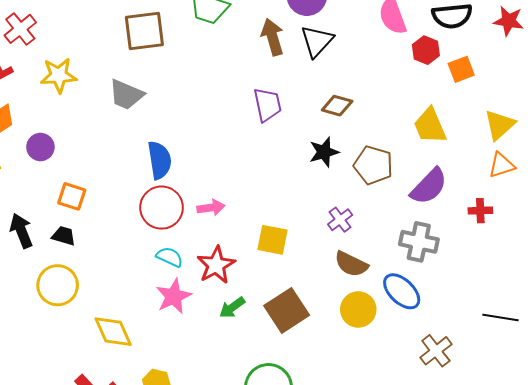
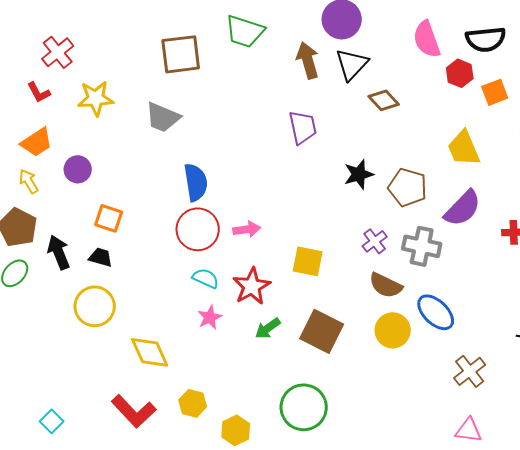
brown diamond: (337, 106) -> (384, 100), moved, turned 32
gray cross: (419, 242) -> (422, 246), moved
pink star: (174, 296) -> (210, 317), size x0.7
brown square: (287, 310) -> (322, 331), turned -30

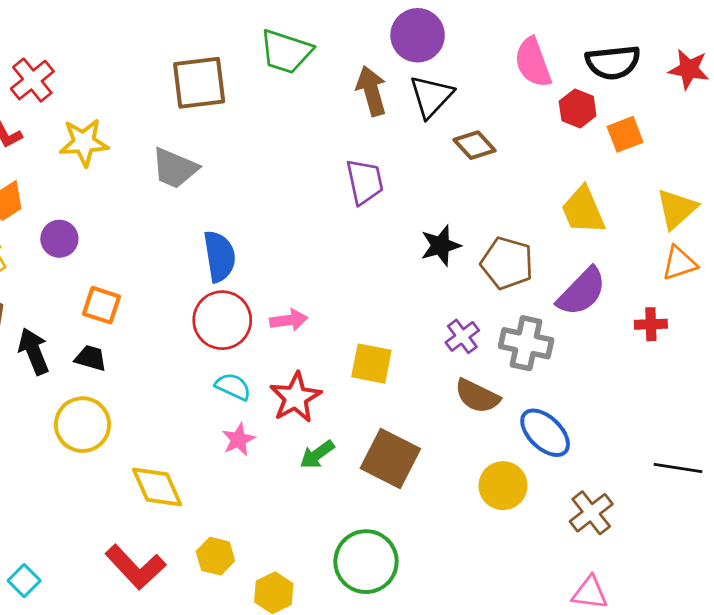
yellow circle: (393, 330) -> (503, 486), moved

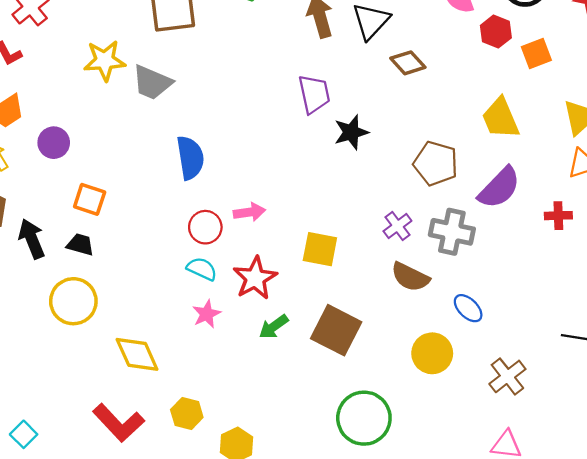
yellow star: (84, 142) -> (105, 60), moved
black star: (441, 246) -> (351, 132), moved
red circle: (222, 320) -> (205, 227), moved, size x0.7
blue ellipse: (545, 433) -> (468, 308), size x0.7
green circle: (366, 562) -> (364, 418), moved

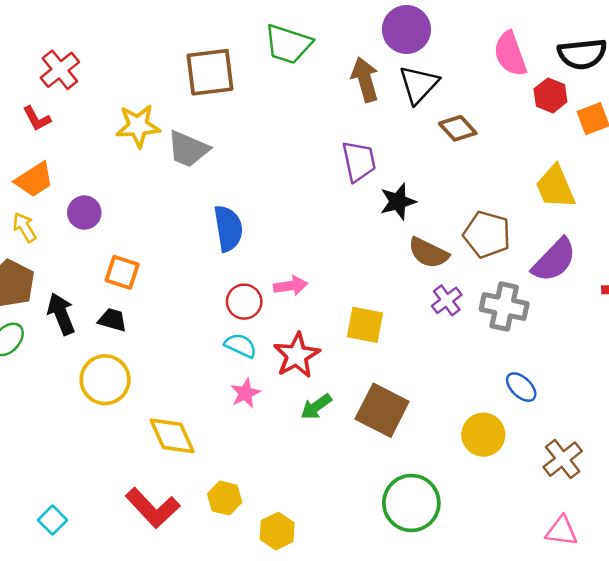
brown semicircle: (410, 277) -> (428, 253), moved

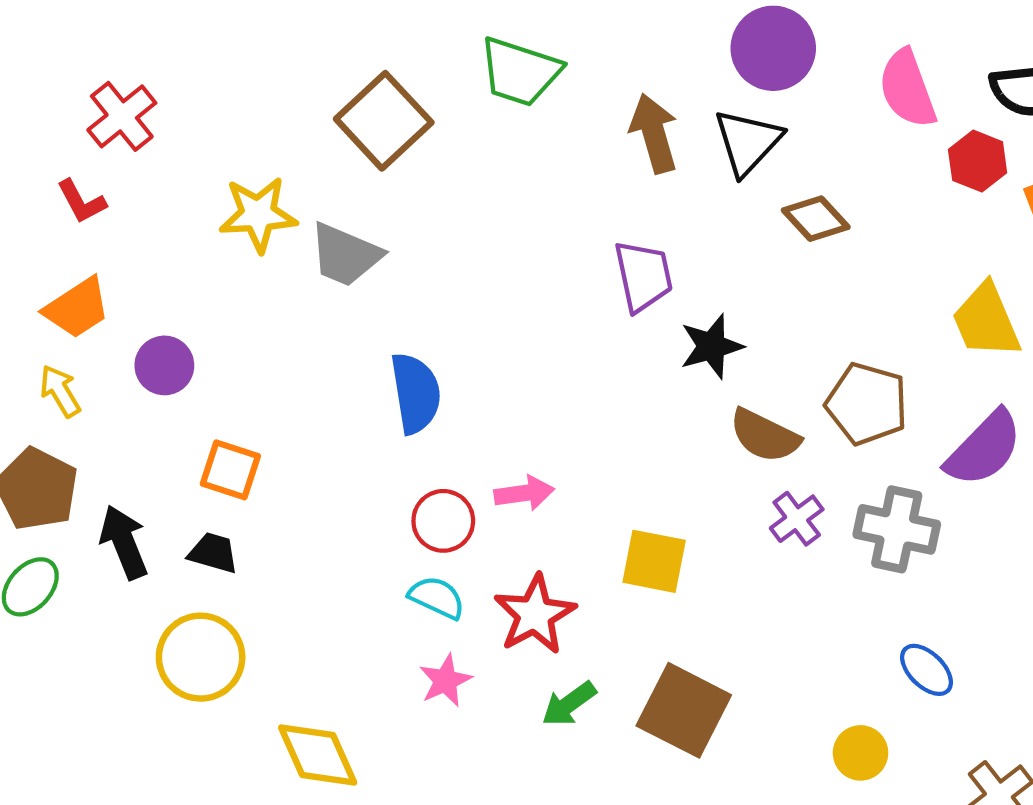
purple circle: (406, 29) -> (773, 48), moved
brown square: (210, 72) -> (384, 121), turned -36
yellow circle: (483, 435) -> (861, 753), size x0.7

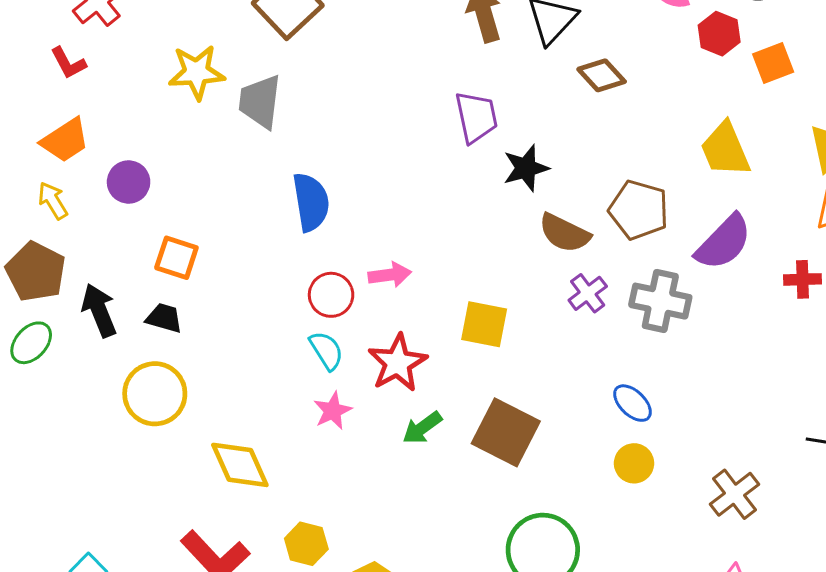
gray trapezoid: (345, 255) -> (260, 102), turned 74
cyan semicircle: (437, 597) -> (326, 350), turned 33
blue ellipse: (927, 670) -> (632, 403), moved

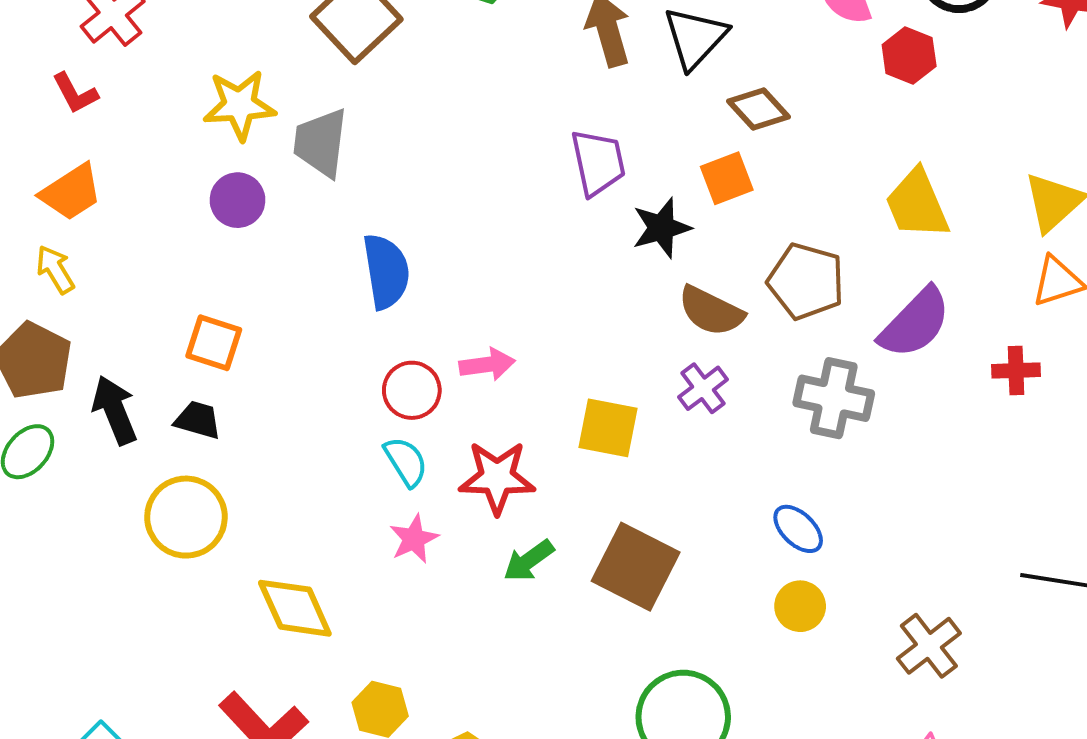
orange square: (773, 63) -> (727, 178), moved
purple circle: (129, 182) -> (237, 200), moved
purple cross: (588, 293) -> (703, 388), moved
red star: (398, 363) -> (497, 477), turned 30

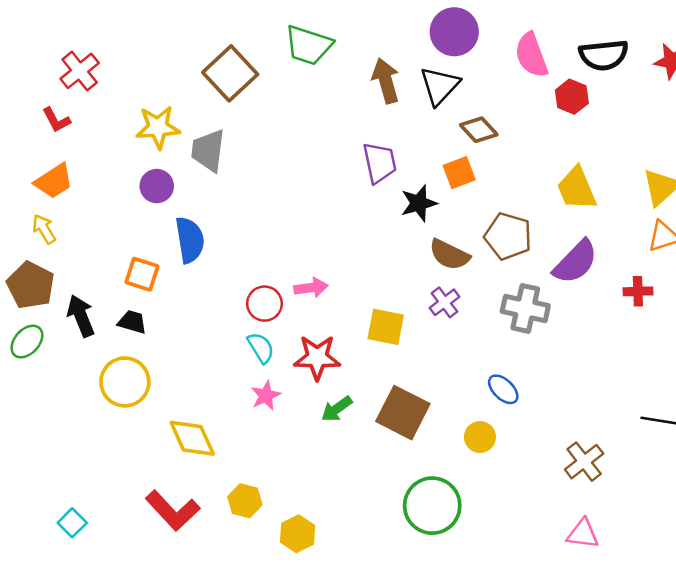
blue semicircle: (386, 271) -> (190, 240), moved
yellow circle: (800, 606) -> (480, 437), moved

